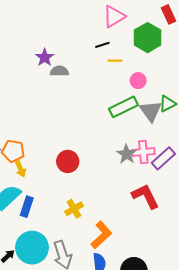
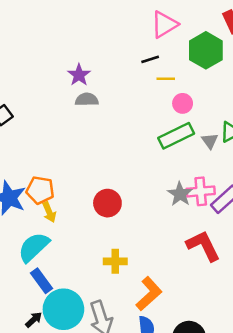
gray semicircle: (59, 71) -> (87, 100), moved
pink circle: (138, 81) -> (183, 103), moved
gray triangle: (151, 111) -> (210, 141), size x0.6
blue rectangle: (27, 207) -> (41, 281), moved, turned -54
yellow cross: (74, 209) -> (115, 261), turned 30

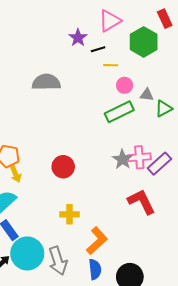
purple star: (79, 75) -> (78, 38), moved
gray semicircle: (87, 100) -> (46, 82), size x1.5
gray triangle: (210, 141) -> (147, 95), moved, turned -48

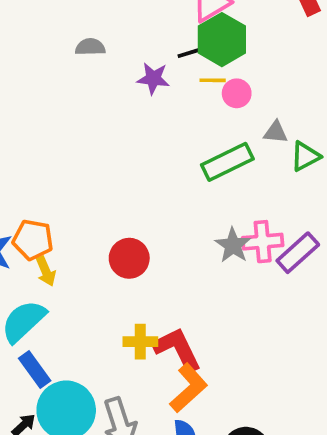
purple star: (78, 38) -> (153, 78), moved, turned -30
green hexagon: (144, 42) -> (222, 40), moved
gray semicircle: (46, 82) -> (90, 47), moved, size x0.6
pink circle: (125, 85) -> (237, 93), moved
red L-shape: (141, 202) -> (177, 349), moved

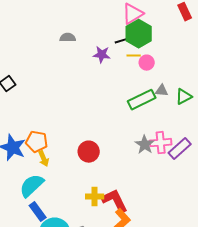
gray triangle: (276, 132) -> (162, 91), moved

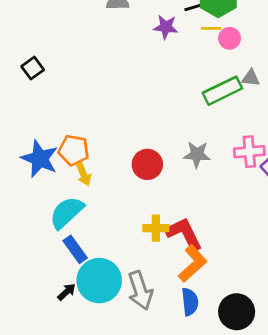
gray star: (145, 145) -> (197, 154), moved, turned -30

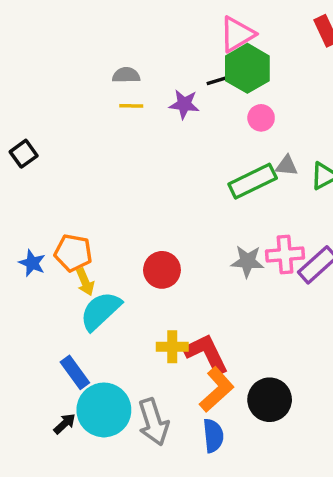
yellow line: (211, 28) -> (131, 106), moved
gray star: (197, 154) -> (247, 261), moved
blue star: (40, 159) -> (32, 263), size x0.6
cyan semicircle: (67, 213) -> (100, 311), moved
black circle: (237, 312) -> (270, 400), moved

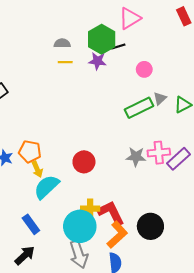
green hexagon: (247, 68) -> (102, 39), moved
gray triangle: (287, 166) -> (160, 98), turned -48
black circle: (270, 400) -> (150, 226), moved
cyan circle: (104, 410) -> (80, 226), moved
black arrow: (65, 424) -> (25, 255), size x1.5

